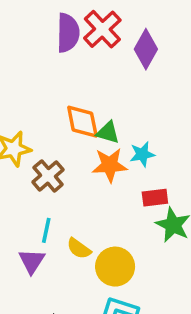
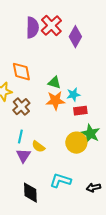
orange diamond: (82, 122) -> (21, 72), moved
red rectangle: (155, 198) -> (80, 111), moved
purple triangle: (32, 261) -> (23, 156), moved
yellow circle: (115, 267) -> (76, 143), moved

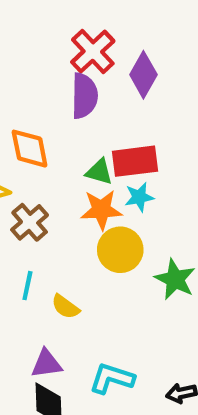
purple semicircle: (32, 28) -> (84, 96), moved
red rectangle: (80, 111) -> (135, 161), moved, size x1.5
yellow circle: (76, 143) -> (120, 250), moved
purple triangle: (23, 156) -> (46, 364), moved, turned 49

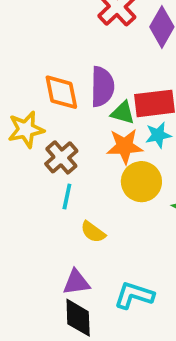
purple semicircle: (84, 96) -> (102, 87), moved
cyan line: (27, 286) -> (67, 197), moved

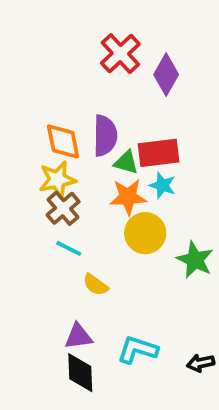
yellow star: (26, 129) -> (57, 180), moved
cyan star: (158, 135) -> (162, 185), turned 30
cyan line: (67, 197) -> (69, 248), turned -75

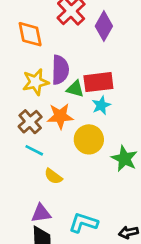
orange diamond: (63, 141) -> (30, 34), moved
yellow star: (57, 180) -> (36, 82), moved
cyan star: (162, 185) -> (101, 105), turned 30
orange star: (128, 197) -> (60, 116), moved

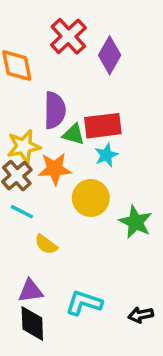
yellow star: (36, 82) -> (24, 146), moved

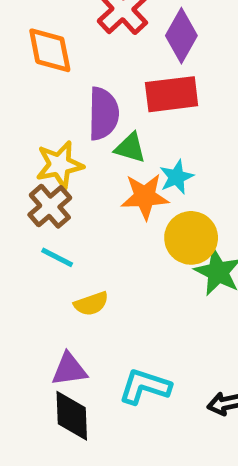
red rectangle: (103, 126) -> (172, 94), moved
orange star: (55, 169) -> (145, 196), moved
yellow circle: (91, 198) -> (191, 238), moved
yellow semicircle: (46, 244) -> (91, 304), turned -55

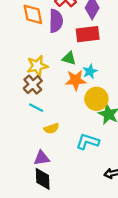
purple semicircle: (103, 114) -> (56, 21), moved
cyan L-shape: (145, 387) -> (88, 142), moved

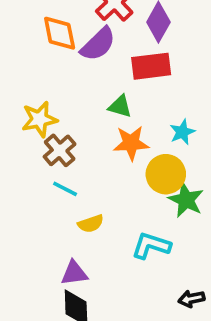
purple semicircle: (56, 21) -> (98, 44), turned 45
yellow star: (37, 66) -> (39, 119), moved
cyan star: (90, 71) -> (182, 132), moved

